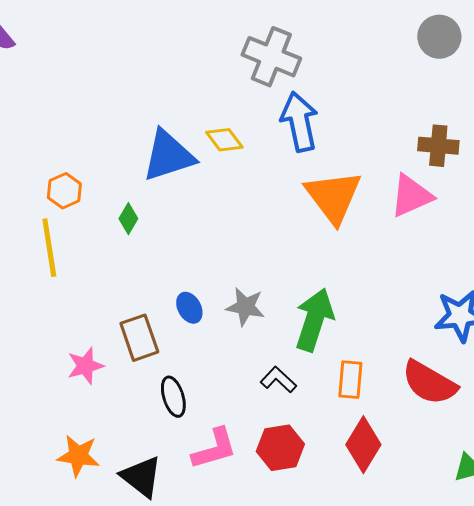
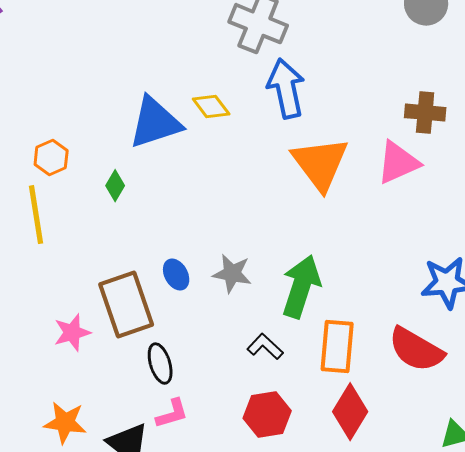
brown rectangle: (139, 338) -> (126, 305), size x1.4
orange rectangle: (350, 380) -> (337, 347), size x1.4
pink L-shape: (214, 449) -> (172, 414), moved, size x0.7

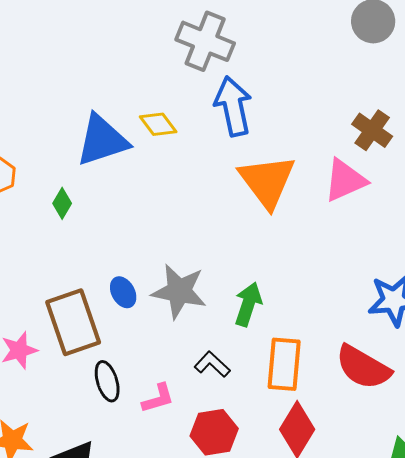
brown cross: (425, 113) -> (372, 130), turned 30
gray star: (232, 274) -> (179, 291), size x1.4
green arrow: (301, 287) -> (248, 304), size x0.7
pink L-shape: (172, 414) -> (158, 398), moved

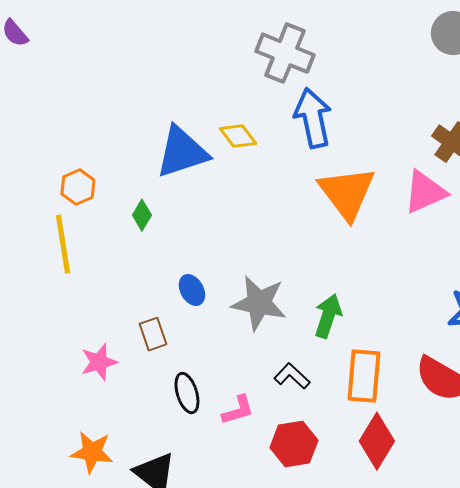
blue ellipse: (123, 292) -> (192, 290), moved
brown rectangle: (73, 322) -> (153, 334), size x0.5

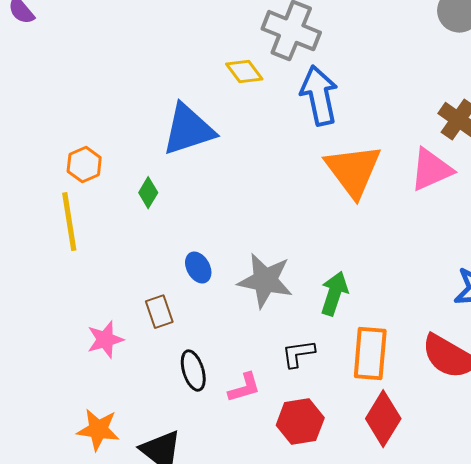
yellow diamond: (238, 136) -> (244, 72), moved
black L-shape: (292, 376) -> (298, 354), turned -51

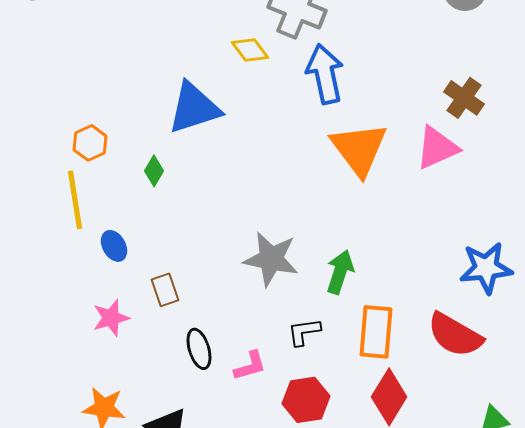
blue ellipse: (198, 268) -> (114, 246), moved

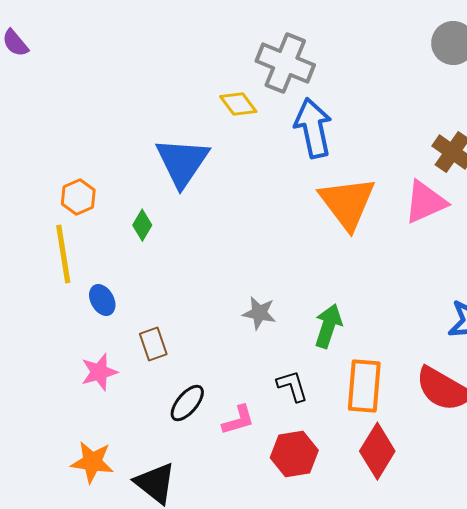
blue triangle: (194, 108) -> (182, 162), turned -38
gray star: (271, 259) -> (259, 313), size x0.6
black L-shape: (304, 332) -> (292, 386), turned 81
black ellipse: (199, 349) -> (187, 403), turned 57

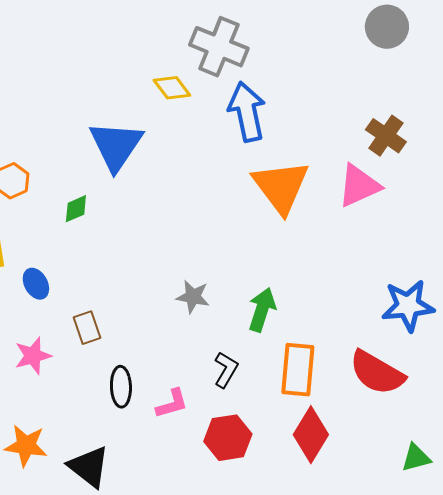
green diamond: (142, 225) -> (76, 209), turned 36
black L-shape: (292, 386) -> (226, 370), turned 48
black ellipse: (187, 403) -> (121, 387), turned -42

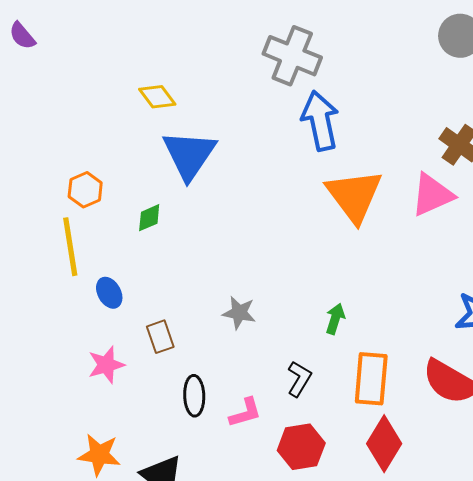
yellow diamond: (172, 88) -> (157, 97), moved
gray star: (193, 297) -> (239, 313), moved
green arrow: (262, 310) -> (335, 319), size x0.7

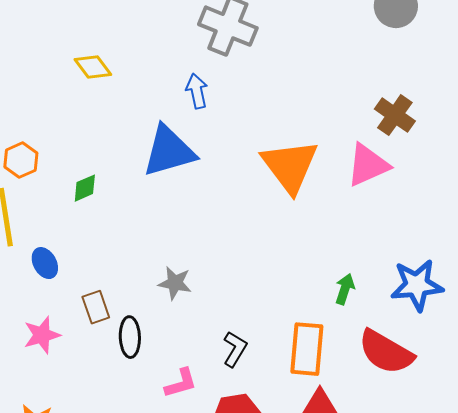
blue arrow: (320, 121) -> (197, 91), moved, size x0.6
blue triangle: (189, 155) -> (169, 151), moved, turned 40
green arrow: (335, 319) -> (345, 289), moved
black ellipse: (194, 396) -> (130, 337), moved

